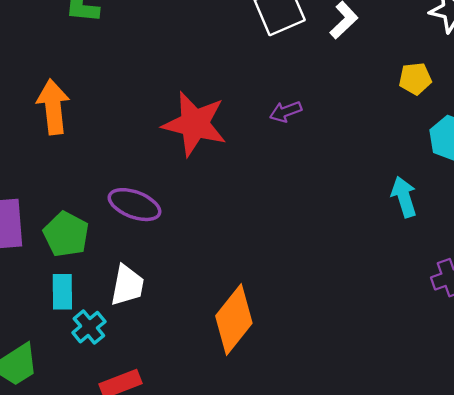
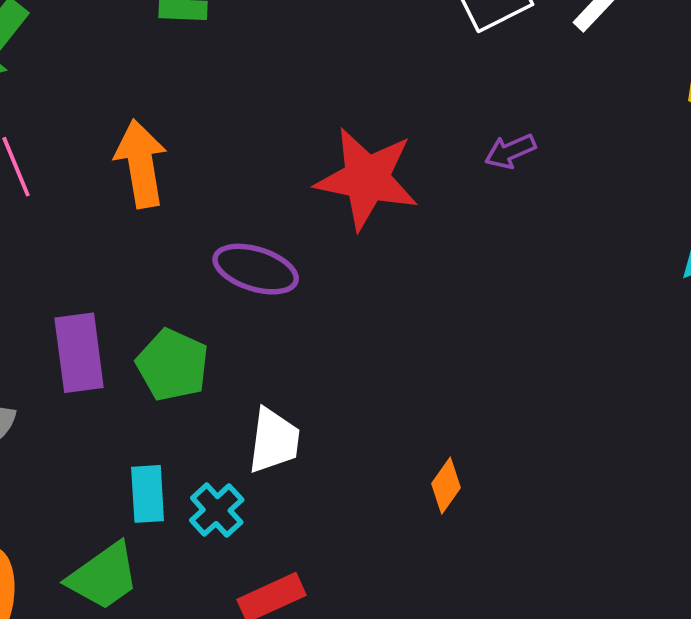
purple ellipse: (134, 205) -> (256, 269), moved
cyan rectangle: (62, 292) -> (148, 494), moved
orange diamond: (234, 320) -> (446, 486), size x0.5

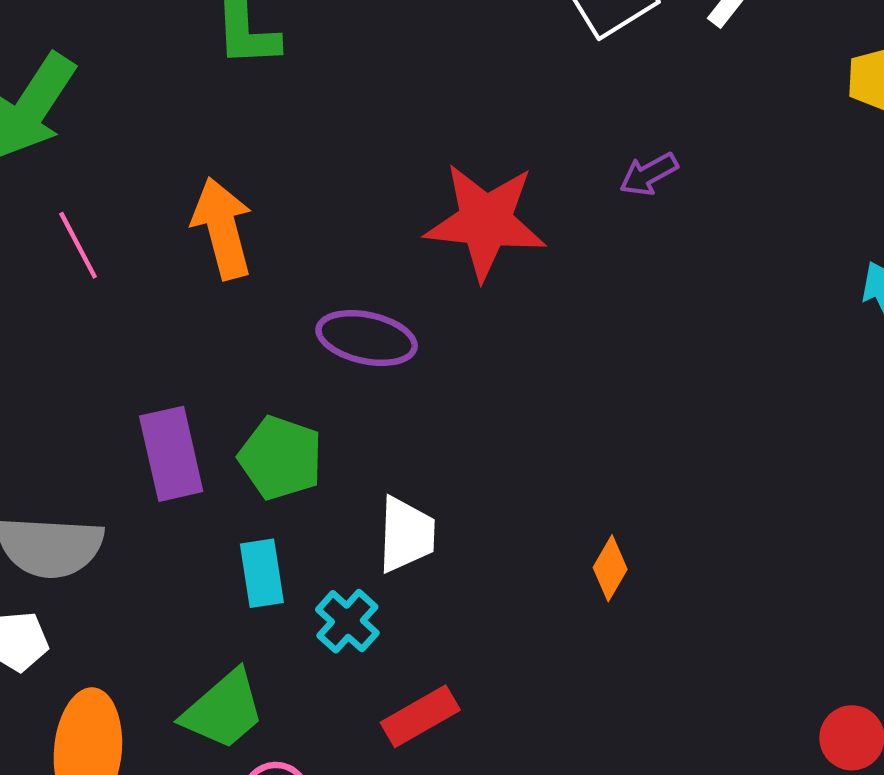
cyan rectangle: (148, 494) -> (262, 573), moved

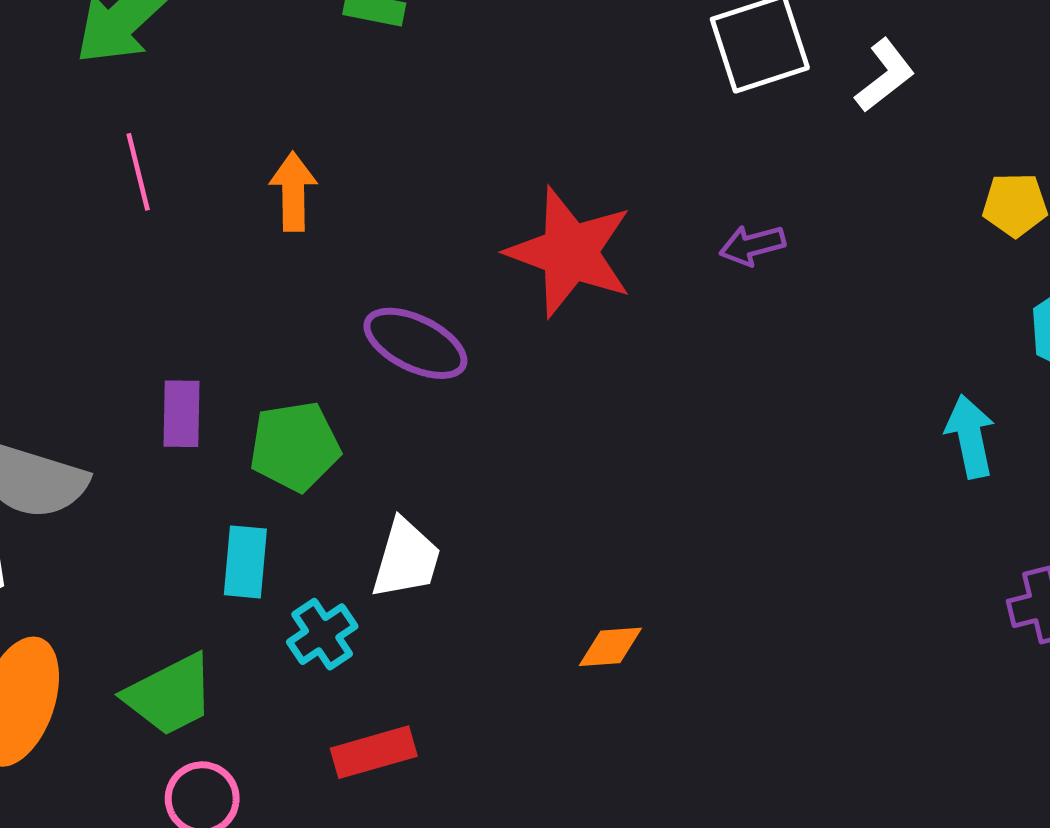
orange arrow: (222, 228) -> (293, 192), size x0.7
purple rectangle: (171, 454) -> (182, 414), size x0.7
green pentagon: (281, 458) -> (295, 446), turned 30
orange diamond: (610, 568) -> (610, 647), turned 42

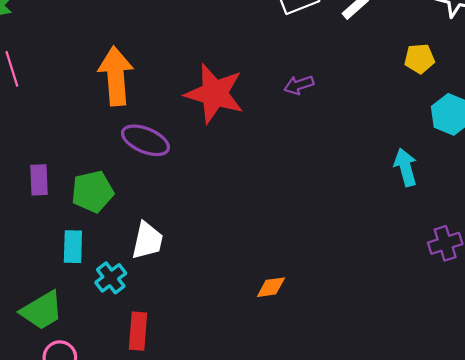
orange arrow: (293, 192) -> (116, 76), moved, size x1.6
orange diamond: (610, 647) -> (271, 287), moved
red rectangle: (374, 752) -> (138, 331), turned -66

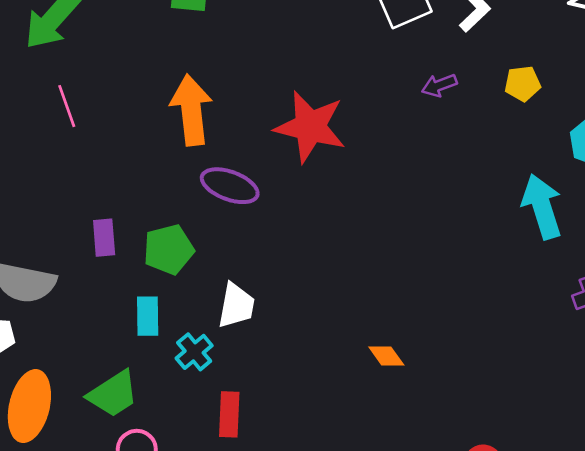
yellow pentagon: (419, 59) -> (523, 84), moved
purple arrow: (299, 85) -> (439, 85), moved
cyan arrow: (405, 167) -> (542, 207), size x1.4
orange diamond: (271, 287) -> (386, 356), turned 64

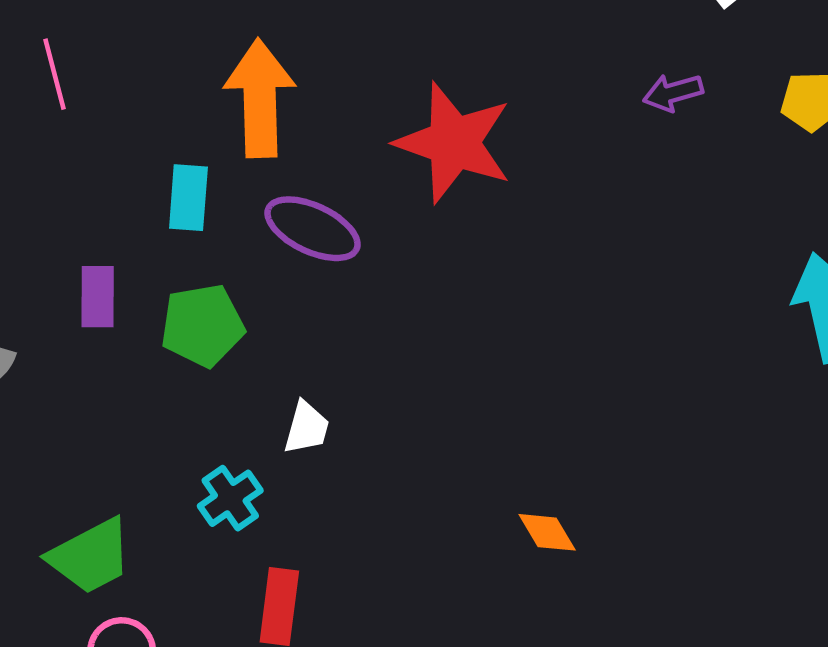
white trapezoid: (236, 306) -> (307, 428), size x0.7
cyan rectangle: (148, 316) -> (188, 198), moved

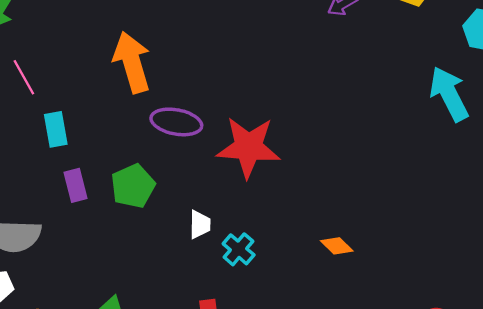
red star: (454, 143) -> (248, 147), moved
cyan rectangle: (188, 198) -> (56, 129), moved
cyan cross: (230, 498) -> (239, 249), moved

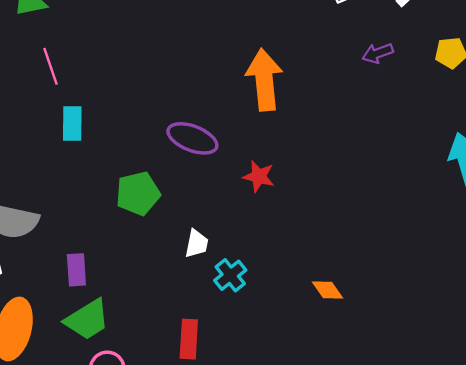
orange arrow: (132, 62) -> (264, 80), moved
red star: (248, 147) -> (259, 176), size x0.5
purple rectangle: (76, 185) -> (76, 270), moved

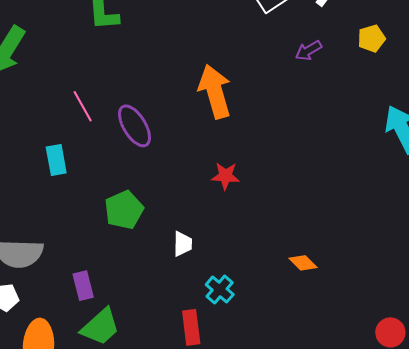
pink line: (50, 66) -> (83, 106), moved
purple ellipse: (192, 138) -> (135, 126), moved, turned 48
cyan cross: (230, 275) -> (220, 290), moved

